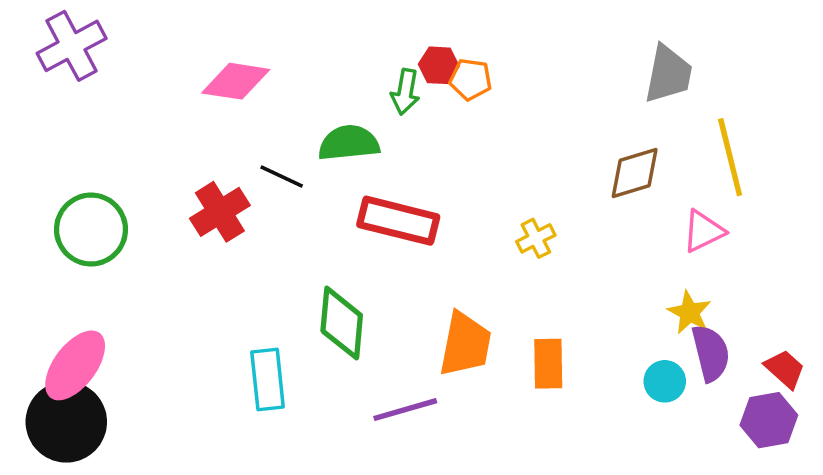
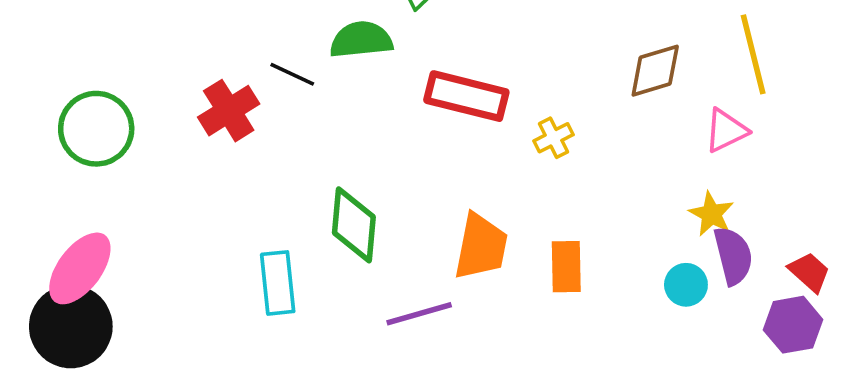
red rectangle: (398, 221) -> (466, 96), moved

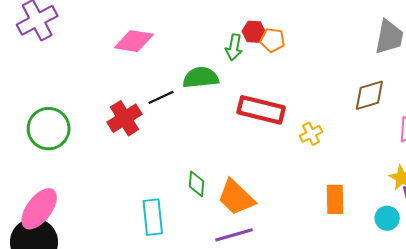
black line: (292, 74) -> (161, 97), turned -50
green diamond: (354, 225) -> (196, 184), size x0.6
orange trapezoid: (481, 247) -> (236, 197), moved, turned 123
orange rectangle: (566, 267) -> (335, 199), moved

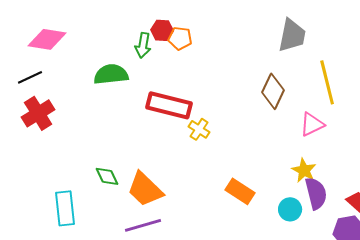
brown diamond: (369, 95) -> (273, 91), turned -48
black line: (161, 97) -> (30, 77), moved
yellow cross: (311, 134) -> (199, 129), moved, turned -30
green diamond: (196, 184) -> (107, 176), turned -30
orange rectangle: (335, 199) -> (240, 191), turned -56

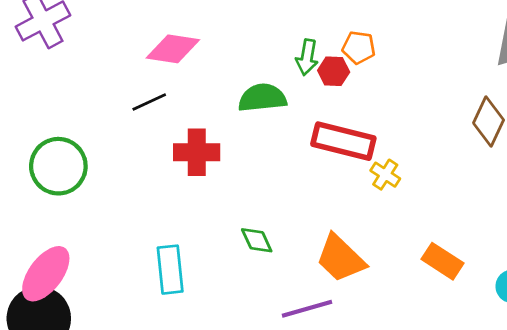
red hexagon: (162, 30) -> (334, 71), moved
red cross: (38, 113) -> (197, 152), moved, turned 32
orange trapezoid: (145, 189) -> (341, 258), moved
cyan rectangle: (65, 208) -> (170, 270), moved

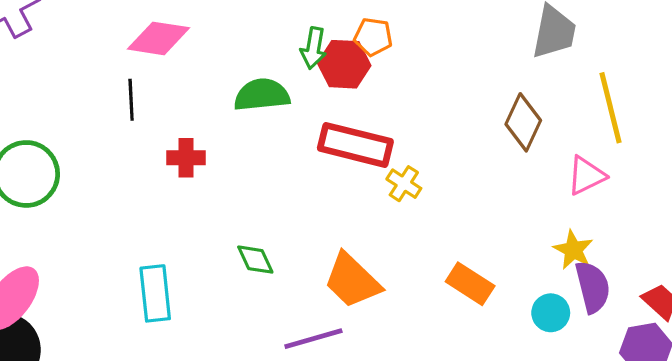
red hexagon: (334, 71) -> (344, 64), size x1.4
black line: (149, 102) -> (131, 100), turned -68
red cross: (197, 152) -> (186, 158), size x0.7

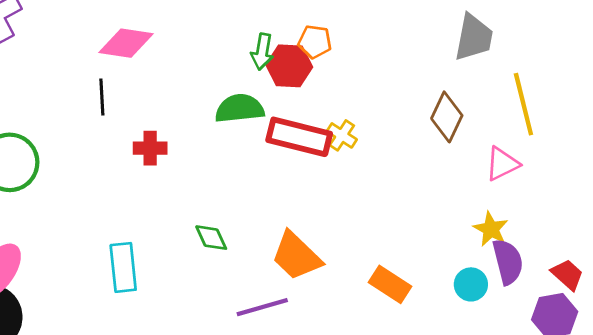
green semicircle: (262, 95) -> (240, 108), moved
yellow cross: (404, 184) -> (342, 135), moved
orange rectangle: (470, 284) -> (390, 284), moved

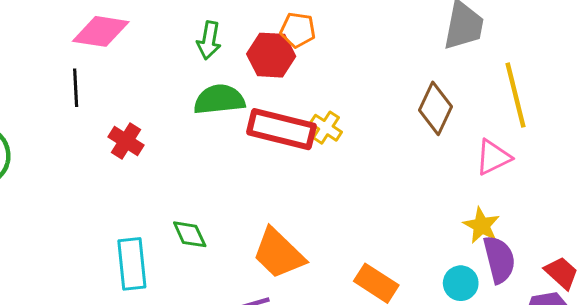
green arrow: (262, 52) -> (209, 40), moved
red cross: (150, 148) -> (126, 141), turned 32
cyan rectangle: (123, 267) -> (132, 264), moved

